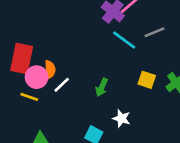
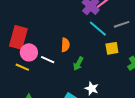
orange semicircle: (50, 70) -> (65, 45), moved
yellow square: (147, 80) -> (112, 48), moved, turned -32
white line: (62, 85) -> (48, 60), turned 64

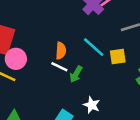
cyan line: (98, 29) -> (94, 47), moved
white line: (48, 60) -> (59, 67), moved

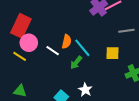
cyan line: (94, 47) -> (82, 48), moved
white line: (59, 67) -> (53, 51), moved

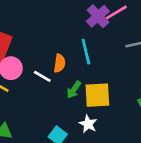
cyan line: (82, 48) -> (86, 52), moved, turned 30
yellow square: (112, 53) -> (97, 95), moved, size x1.5

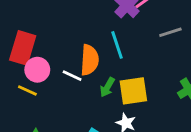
orange semicircle: (60, 63) -> (90, 60), size x1.5

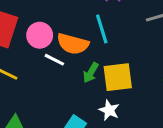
orange semicircle: (90, 60) -> (73, 44), turned 100
pink circle: (37, 70) -> (40, 35), moved

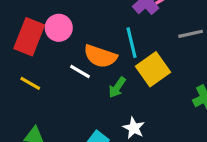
pink circle: (40, 35) -> (59, 28), moved
yellow square: (118, 77) -> (153, 69), moved, turned -32

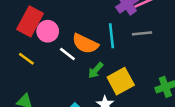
pink circle: (59, 28) -> (48, 31), moved
gray line: (191, 34) -> (142, 33), moved
yellow square: (153, 69) -> (121, 81), moved

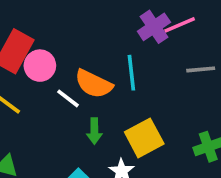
gray line: (142, 33) -> (201, 69), moved
green arrow: (96, 70) -> (94, 131), moved, turned -42

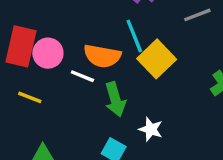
green arrow: (94, 131) -> (115, 99), size x1.4
yellow square: (144, 138) -> (157, 59), moved

